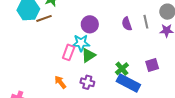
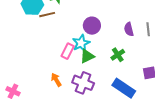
cyan star: (81, 43) -> (81, 43), turned -30
green cross: (122, 69) -> (118, 55), moved
purple cross: (87, 82) -> (83, 83), size x1.5

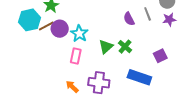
purple circle: (92, 26) -> (60, 29), moved
cyan star: (81, 43) -> (79, 33), moved
green triangle: (87, 56) -> (106, 47), moved

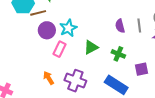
purple circle: (60, 29) -> (47, 30), moved
green cross: (125, 47) -> (118, 54), moved, turned -32

